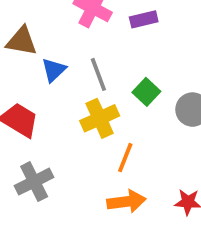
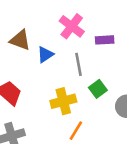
blue triangle: (54, 70) -> (45, 55), moved
gray line: (98, 74) -> (79, 64), moved

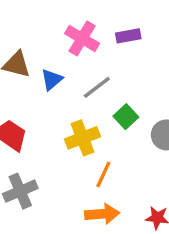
purple rectangle: (105, 40) -> (128, 36), moved
gray line: (79, 64) -> (97, 87), turned 70

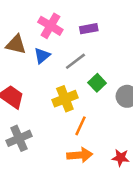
purple rectangle: (128, 36) -> (89, 29), moved
pink cross: (82, 38) -> (50, 26), moved

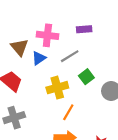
pink cross: (50, 26) -> (47, 35), moved, turned -30
brown triangle: (16, 44) -> (19, 47), moved, turned 30
blue triangle: (42, 56) -> (39, 58), moved

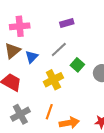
pink cross: (47, 35) -> (20, 26), moved
brown triangle: (19, 47) -> (12, 51), turned 42
orange line: (68, 112) -> (49, 112), moved

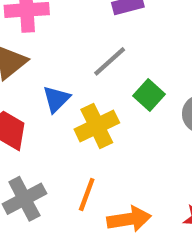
blue triangle: (32, 57) -> (56, 99), moved

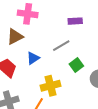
yellow cross: (97, 126) -> (51, 86), moved

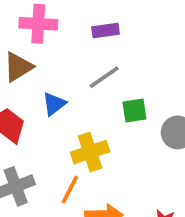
purple rectangle: (75, 21) -> (106, 31), moved
green square: (76, 65) -> (134, 111), turned 32

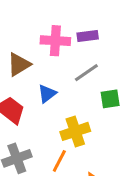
pink cross: (38, 24) -> (55, 41), moved

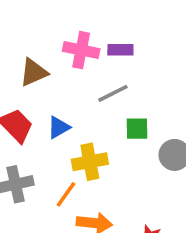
blue triangle: (47, 94) -> (59, 127), moved

